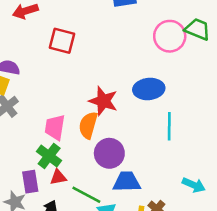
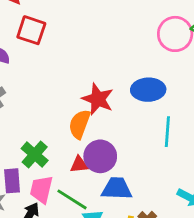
red square: (62, 41) -> (31, 30), moved
pink trapezoid: (55, 127) -> (41, 189), moved
red triangle: (58, 177) -> (79, 165), moved

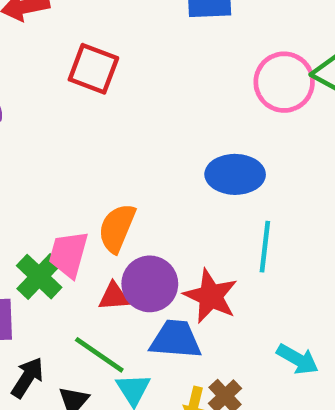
red square: (31, 30) -> (93, 69), moved
red star: (98, 99) -> (211, 296), moved
pink trapezoid: (41, 189) -> (68, 254), moved

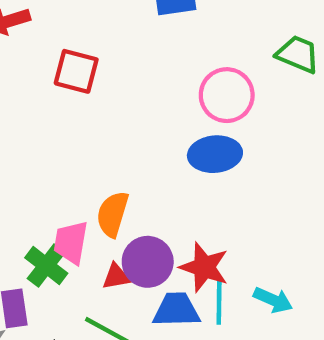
pink circle: (284, 82) -> (227, 95), moved
cyan line: (265, 247) -> (219, 301), moved
cyan arrow: (298, 359) -> (273, 300), moved

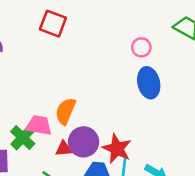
pink circle: (227, 95) -> (141, 47), size x0.6
blue ellipse: (215, 154) -> (149, 83), moved, turned 76
pink trapezoid: (71, 242) -> (39, 125), turned 84

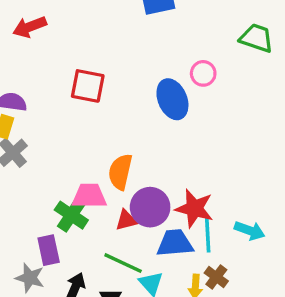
red square: (53, 24) -> (88, 86), moved
blue ellipse: (149, 83) -> (172, 99), moved

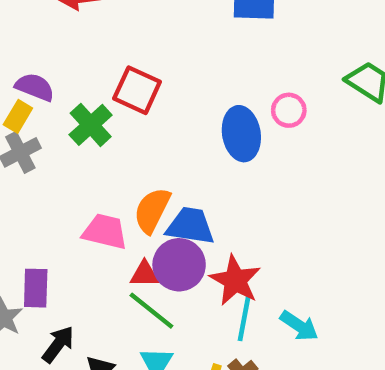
green cross: (71, 215) -> (91, 125), moved
blue trapezoid: (175, 243) -> (190, 226), moved
green line: (123, 263) -> (151, 311), moved

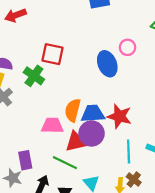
red triangle: (145, 274) -> (76, 142), size x1.5
red star: (235, 280) -> (119, 116), moved
green line: (151, 311) -> (65, 163), moved

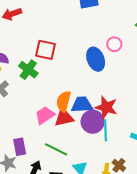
pink trapezoid: (52, 126) -> (45, 115), turned -35
purple circle: (92, 133) -> (93, 122), moved
red triangle: (76, 142) -> (64, 117), moved
cyan line: (129, 152) -> (105, 130), moved

